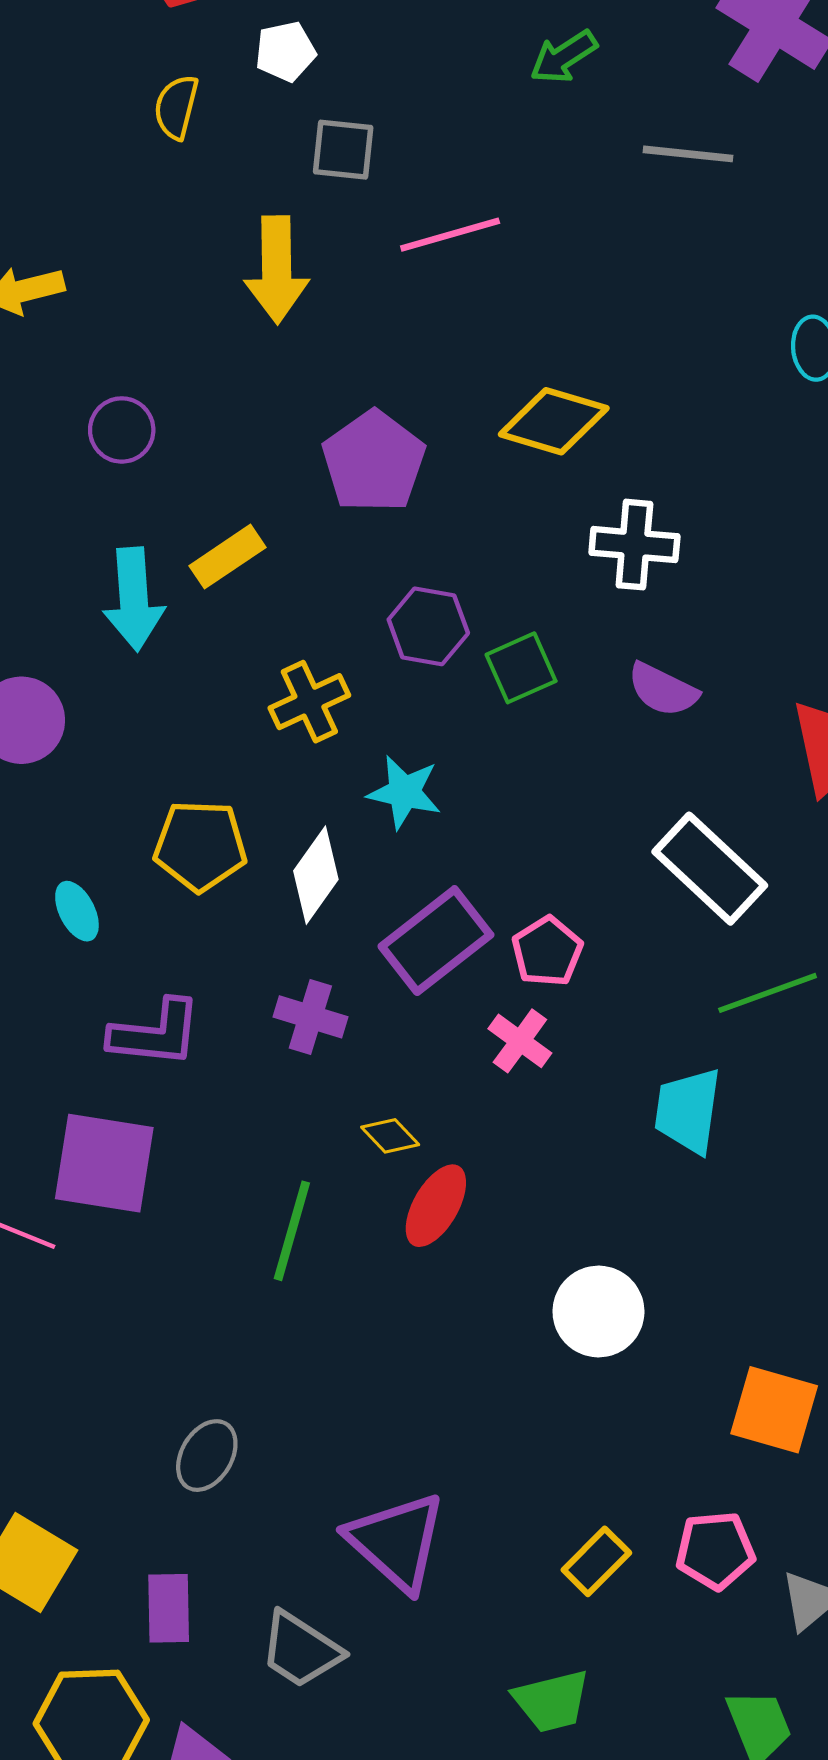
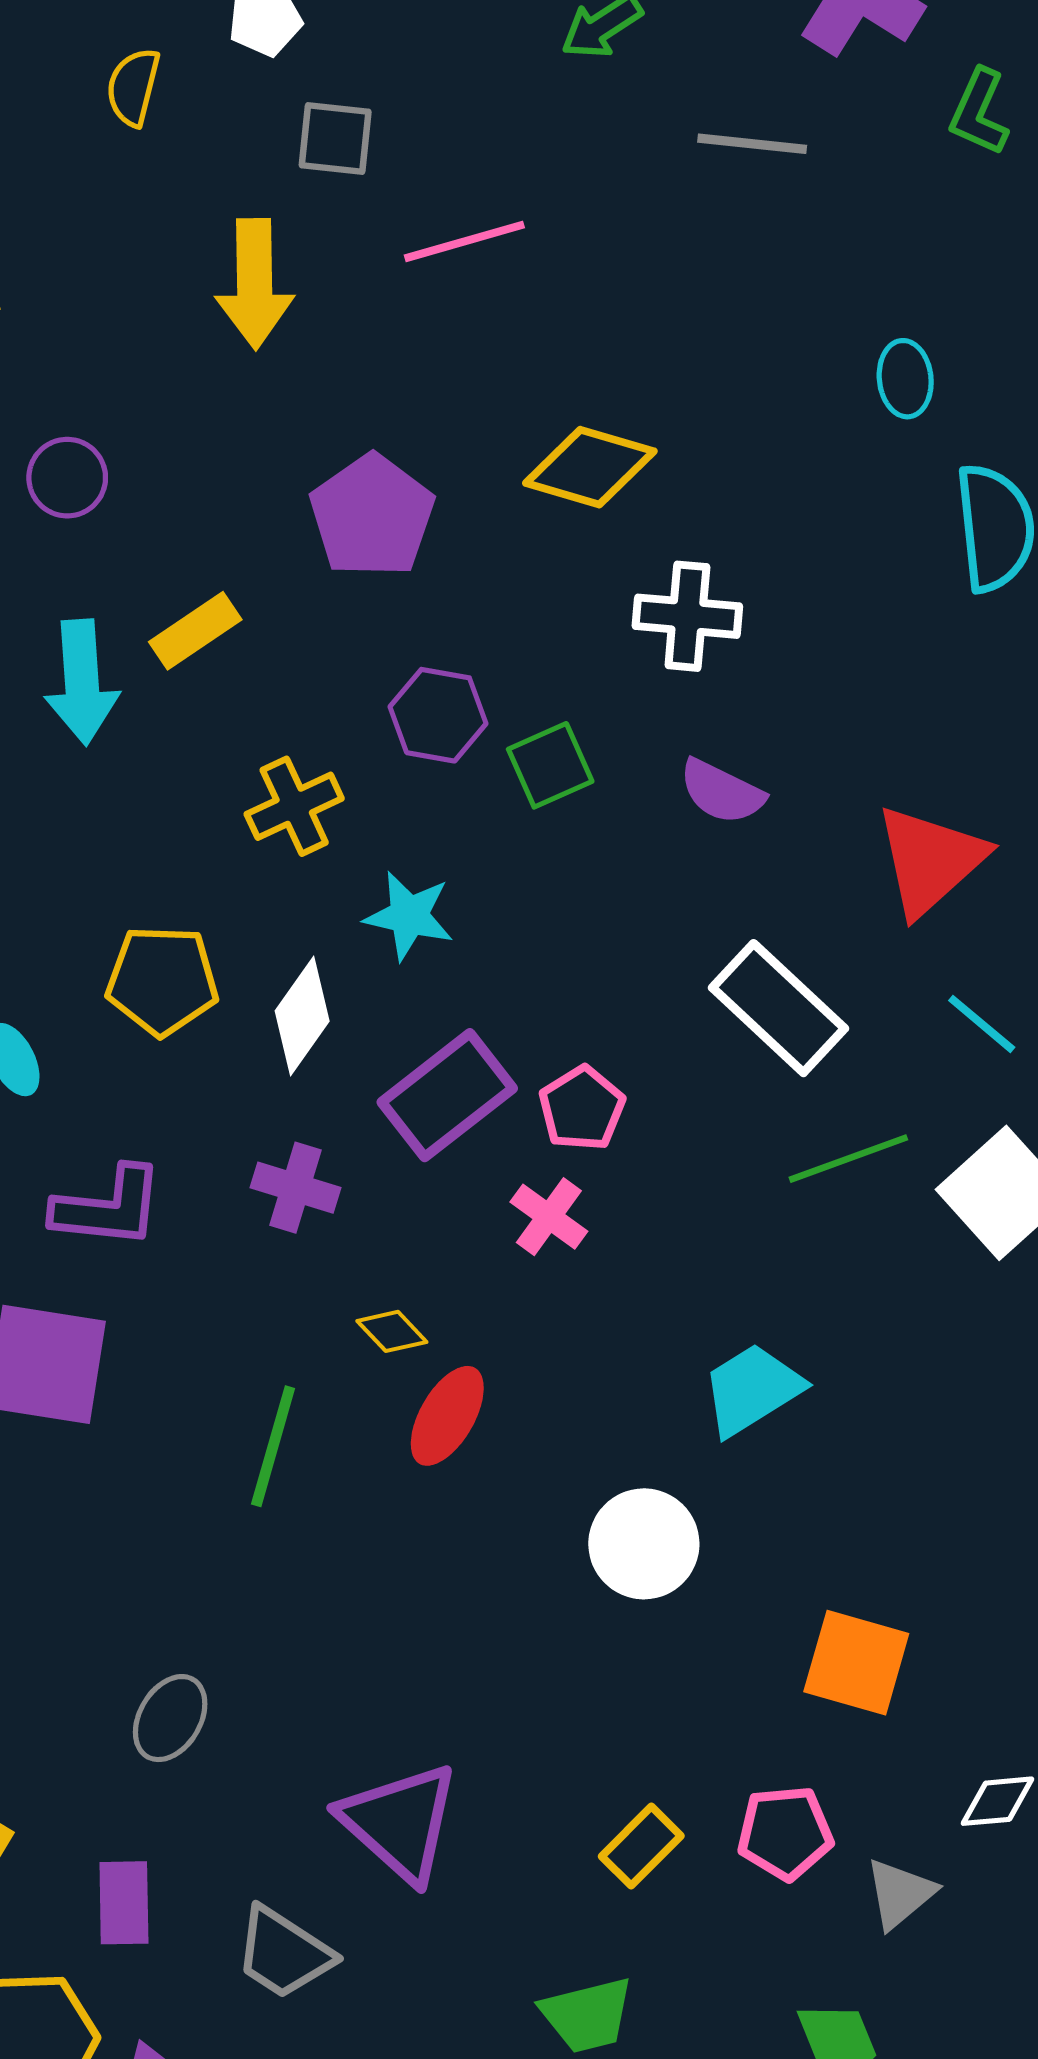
cyan trapezoid: (688, 1111) -> (752, 1389), moved, turned 50

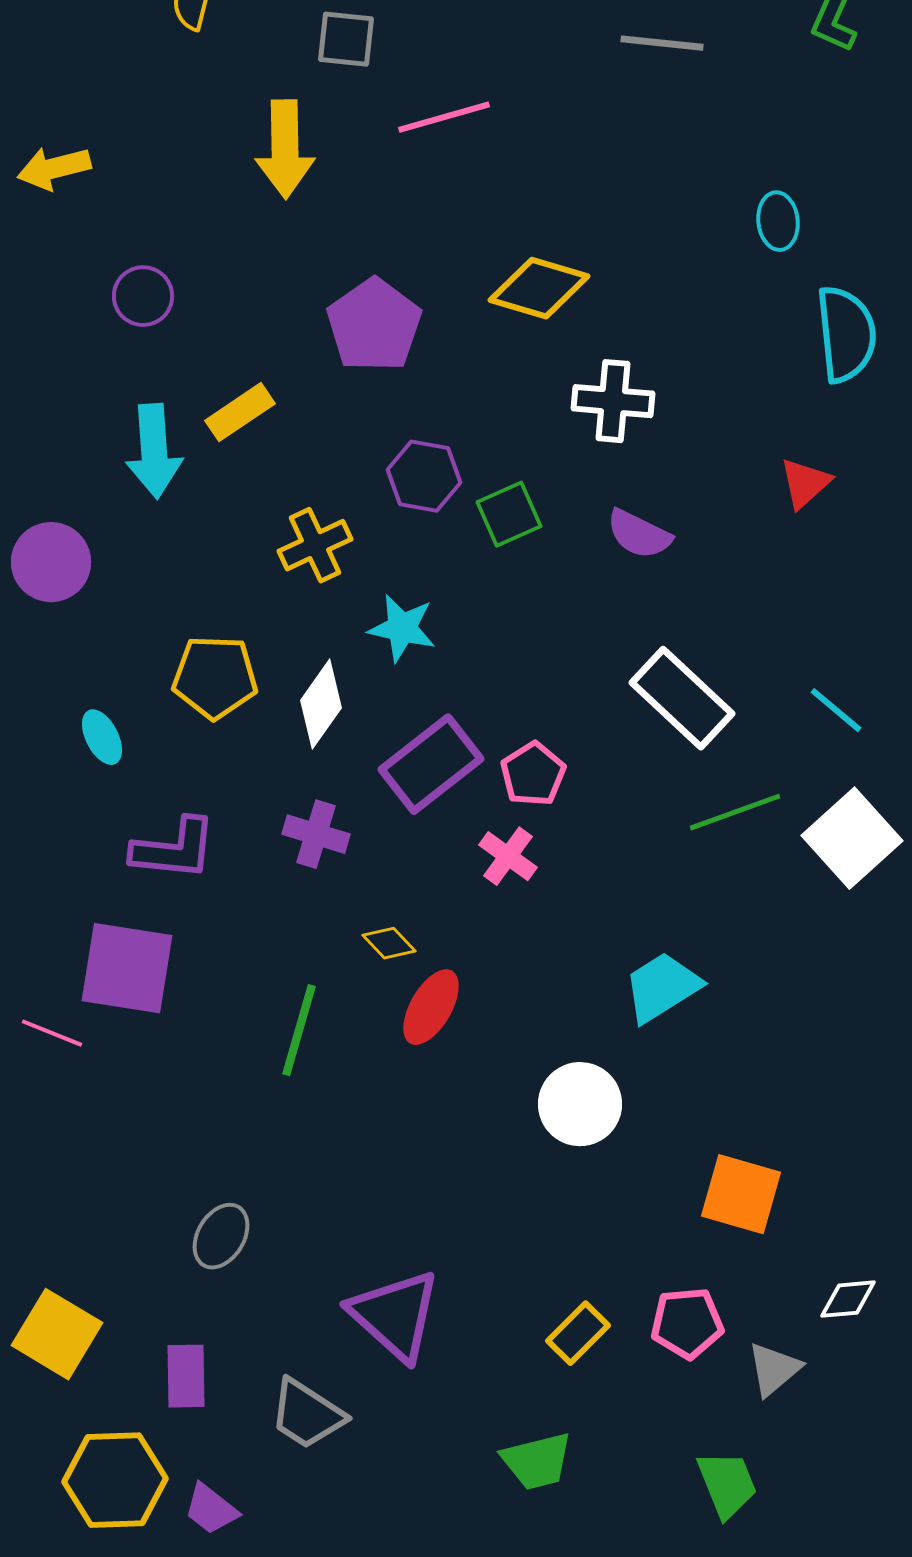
red triangle: (930, 860) -> (805, 483), moved, size x0.6

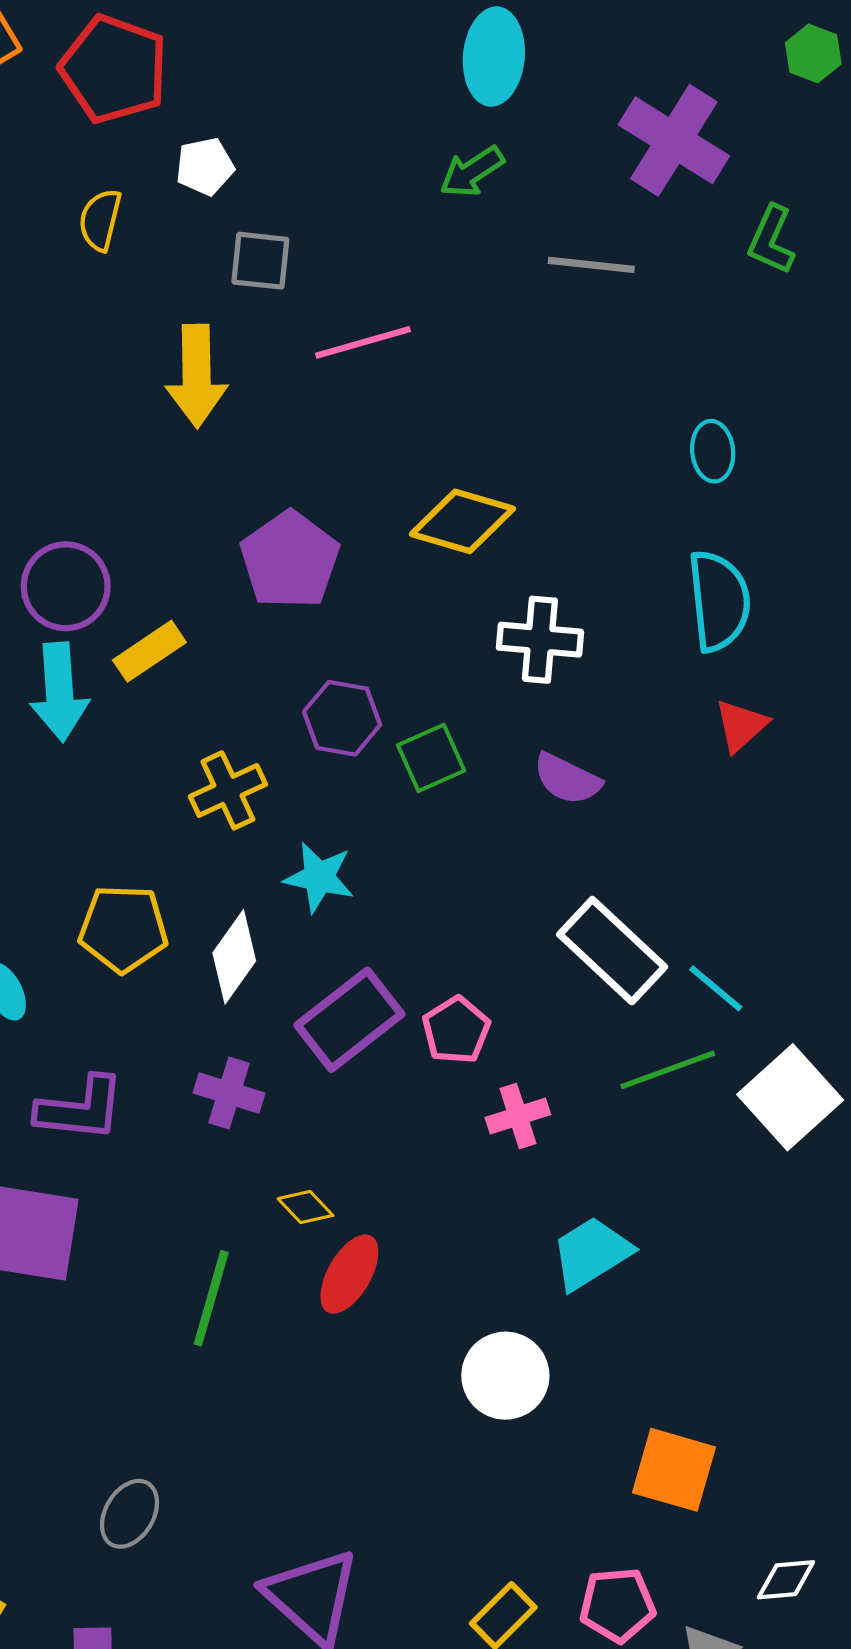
purple circle: (143, 296) -> (66, 586), moved, size x1.4
cyan semicircle: (846, 334) -> (719, 601), moved
cyan line: (836, 710) -> (716, 988), moved
pink cross: (508, 856) -> (518, 1116), moved, turned 36

